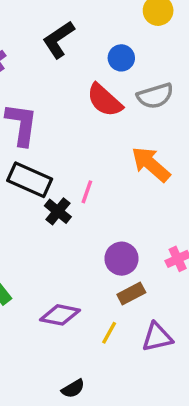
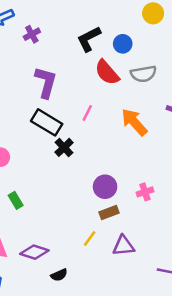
black L-shape: (58, 40) -> (89, 39), moved
pink line: (87, 192) -> (87, 113), moved
purple diamond: (60, 315) -> (34, 252), moved

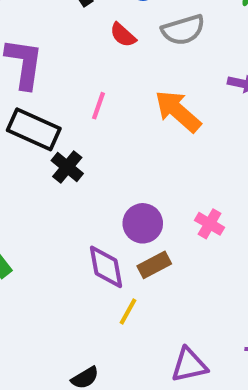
red semicircle: (107, 72) -> (123, 35), size x0.6
pink cross: (145, 192) -> (210, 224), turned -35
purple triangle: (123, 246) -> (189, 365), moved
purple diamond: (34, 252) -> (106, 267), moved, turned 68

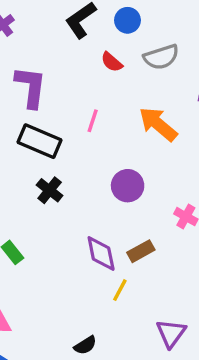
black cross: (67, 167) -> (50, 190), moved
purple circle: (143, 223) -> (128, 186), moved
purple triangle: (189, 365) -> (171, 333), turned -40

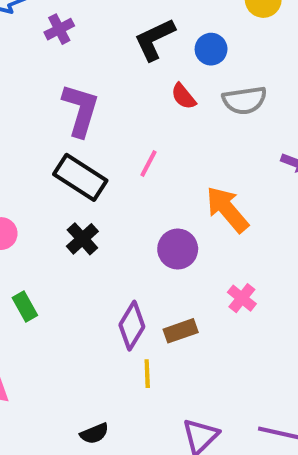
orange arrow: (158, 124) -> (227, 209), moved
purple diamond: (101, 254) -> (132, 326), turned 33
yellow line: (120, 290) -> (147, 374), turned -40

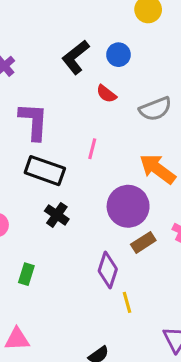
gray semicircle: (244, 100) -> (155, 109), moved
purple circle: (178, 249) -> (128, 206), size x1.4
green rectangle: (25, 307) -> (26, 274), turned 60
brown rectangle: (181, 331) -> (143, 242), moved

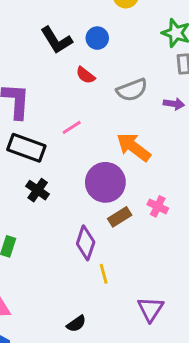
black L-shape: (76, 57) -> (56, 40), turned -84
pink line: (92, 149) -> (72, 127), turned 42

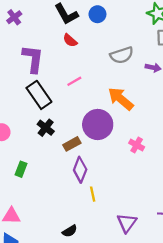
red semicircle: (85, 75) -> (70, 40), moved
black rectangle: (26, 148) -> (39, 95), turned 32
brown rectangle: (120, 217) -> (72, 144), moved

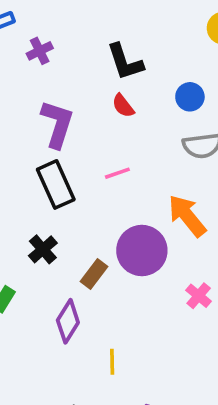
blue circle: (97, 14) -> (190, 97), moved
black cross: (46, 128) -> (43, 249), moved
brown rectangle: (72, 144) -> (94, 274), turned -35
purple diamond: (80, 170) -> (68, 321), moved

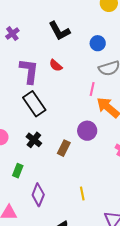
red semicircle: (123, 106) -> (56, 65), moved
pink line: (117, 173) -> (92, 89), moved, turned -48
purple circle: (142, 251) -> (87, 131), size x0.7
purple diamond: (68, 321) -> (38, 195), moved

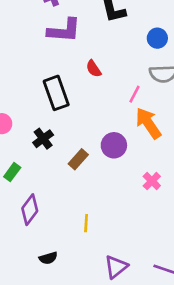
red semicircle: (56, 65) -> (94, 69), moved
purple L-shape: (29, 71) -> (64, 30), moved, turned 72

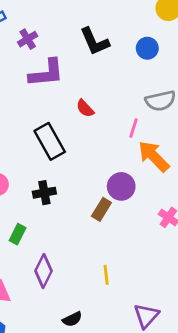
blue circle: (157, 38) -> (147, 48), moved
black cross: (43, 139) -> (44, 193), turned 36
brown rectangle: (78, 159) -> (101, 209), moved

